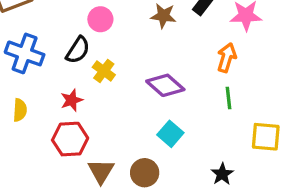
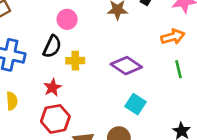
orange arrow: (227, 58) -> (173, 37), turned 65
yellow cross: (104, 71) -> (75, 61), turned -30

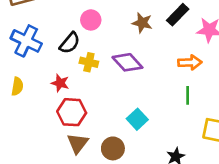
purple diamond: (126, 66) -> (127, 62), moved
red star: (52, 88) -> (60, 83), turned 30
red hexagon: (55, 119) -> (72, 112), moved

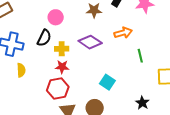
orange arrow: (190, 62) -> (123, 33), moved
red star: (60, 83) -> (62, 67), moved
yellow semicircle: (17, 86) -> (21, 70), moved

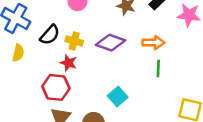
black semicircle: (44, 38) -> (50, 35), moved
purple diamond: (90, 42) -> (110, 43), turned -30
green line: (140, 56) -> (158, 69), moved

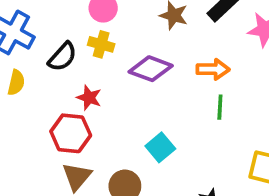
yellow cross: (74, 41) -> (101, 44), moved

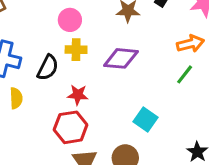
orange arrow: (213, 69) -> (190, 44), moved
green line: (220, 107) -> (185, 74), turned 50

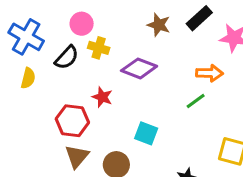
pink circle: (70, 20) -> (82, 24), moved
red star: (78, 95) -> (102, 97), moved
cyan square: (145, 119) -> (146, 133), turned -30

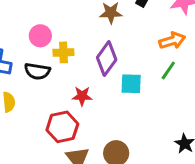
black semicircle: (67, 57) -> (37, 71), turned 75
purple diamond: (139, 68) -> (107, 59), turned -56
cyan square: (146, 133) -> (131, 84), moved

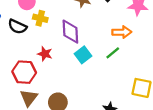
purple diamond: (107, 59) -> (70, 32), turned -55
cyan square: (131, 84) -> (83, 55), turned 35

